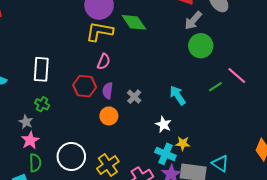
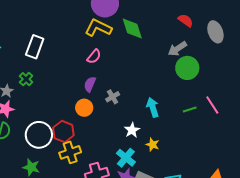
gray arrow: (193, 20) -> (177, 49), moved
red hexagon: (85, 86) -> (63, 132), moved
yellow star: (183, 143) -> (153, 145), moved

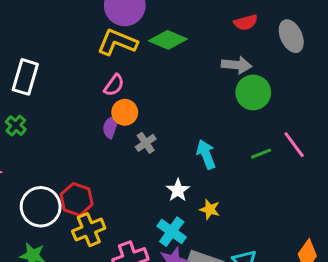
red semicircle: (186, 20) -> (246, 22), turned 133
green diamond: (132, 29) -> (168, 40), turned -45
gray arrow: (177, 49) -> (237, 65), turned -138
orange circle: (84, 108) -> (125, 112), moved

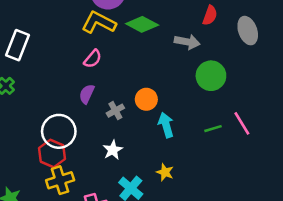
red semicircle: (246, 22) -> (210, 15), turned -60
gray arrow: (237, 65) -> (187, 42), moved
orange circle: (125, 112) -> (146, 99), moved
white star: (178, 190) -> (113, 150), moved
white circle: (41, 207) -> (59, 131), moved

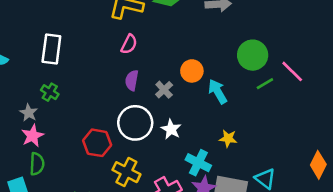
green circle: (211, 76) -> (253, 55), moved
white circle: (59, 131) -> (135, 123), moved
red hexagon: (52, 154) -> (97, 143), moved
yellow cross: (60, 180) -> (126, 172), turned -32

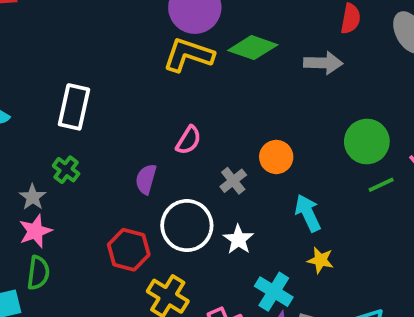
pink semicircle: (129, 44) -> (189, 140), moved
purple semicircle: (132, 80) -> (146, 179), moved
cyan arrow: (218, 92) -> (308, 213), moved

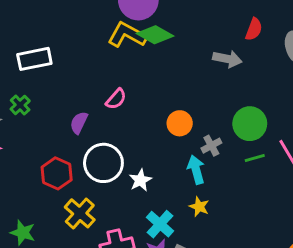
green diamond: (253, 48) -> (155, 35), moved
white rectangle: (74, 107) -> (34, 59), turned 56
gray cross: (233, 181) -> (211, 146), moved

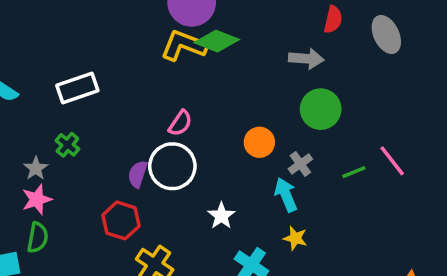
purple semicircle: (79, 123) -> (138, 174), moved
green circle: (250, 124) -> (321, 109), moved
white circle: (103, 163) -> (172, 166), moved

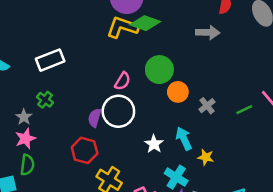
green circle: (321, 109) -> (159, 70), moved
cyan arrow: (286, 195) -> (184, 139), moved

